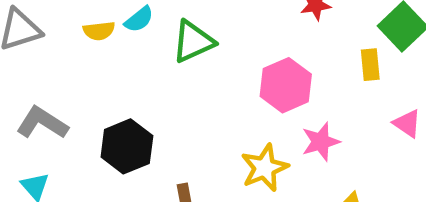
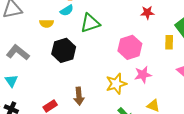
yellow semicircle: (99, 31) -> (47, 23), moved
black hexagon: (127, 146) -> (64, 50), moved

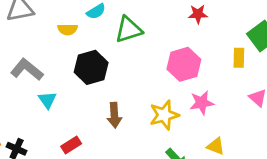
red star: (147, 13) -> (198, 14), moved
cyan triangle: (11, 81) -> (47, 100), moved
brown arrow: (79, 96) -> (114, 115), moved

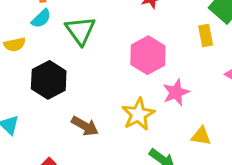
green triangle: (129, 30) -> (80, 31), turned -36
brown arrow: (114, 115) -> (85, 126), turned -45

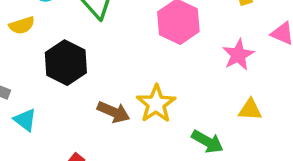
pink star: (176, 92) -> (238, 55), moved
yellow star: (138, 114) -> (156, 104), moved

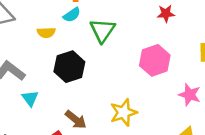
pink star: (238, 55) -> (190, 95), turned 30
brown arrow: (114, 112) -> (76, 120), moved

